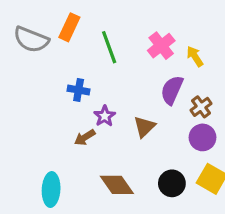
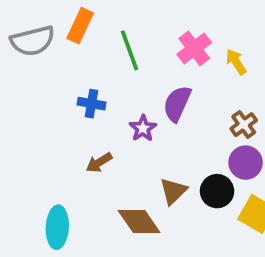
gray semicircle: (31, 40) -> (33, 41), turned -36
purple semicircle: (172, 90) -> (177, 104), moved
purple star: (105, 116) -> (143, 128), moved
brown triangle: (144, 127) -> (173, 191), moved
black circle: (172, 183) -> (217, 191), moved

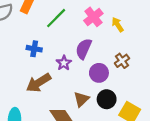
green line: (130, 50) -> (56, 18), turned 65
brown arrow: (99, 163) -> (39, 83), size x1.6
purple circle: (246, 163) -> (99, 73), moved

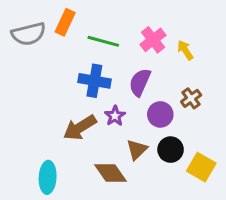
green line: (56, 18) -> (103, 41), turned 60
blue cross: (34, 49) -> (94, 81), moved, size x1.5
purple star: (64, 63) -> (115, 116), moved

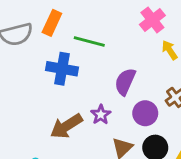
pink cross: (153, 40) -> (152, 20), moved
blue cross: (94, 81) -> (62, 69), moved

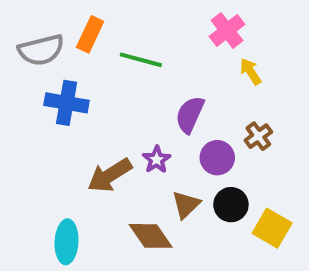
blue cross: (62, 69) -> (67, 103), moved

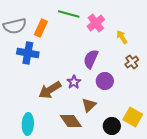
pink cross: (227, 30) -> (96, 23), moved
orange rectangle: (90, 34) -> (41, 28), moved
green line: (141, 60) -> (69, 14), moved
brown cross: (258, 136) -> (132, 62), moved
black circle: (231, 205) -> (112, 126), moved

